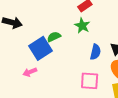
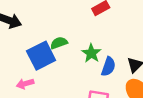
green star: (82, 26) -> (91, 53), moved

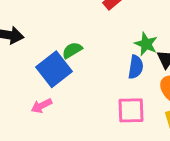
green star: (91, 53) -> (146, 44), moved

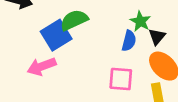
green semicircle: (72, 50) -> (74, 20), size x1.5
pink arrow: (41, 106) -> (42, 66), size x1.5

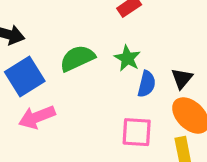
green star: (140, 21) -> (127, 58), moved
blue square: (56, 35) -> (25, 77), moved

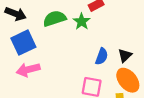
green semicircle: (77, 58) -> (54, 19), moved
green star: (127, 58) -> (82, 21), moved

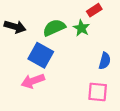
blue square: (23, 43) -> (41, 55), moved, turned -30

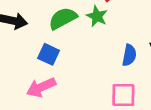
blue square: (41, 55) -> (49, 54), size x0.7

